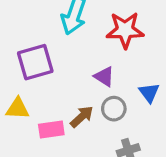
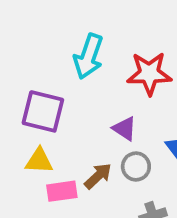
purple square: (35, 62) -> (43, 111), turned 30
yellow triangle: (18, 109) -> (39, 161), moved

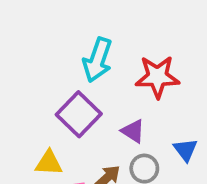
purple square: (43, 111) -> (79, 114), moved, turned 30

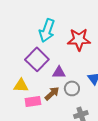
purple triangle: (133, 131) -> (59, 72), moved, turned -32

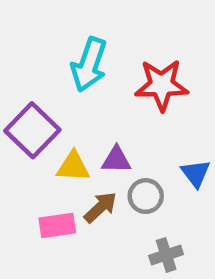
purple square: (37, 59) -> (32, 130), moved
yellow triangle: (21, 85) -> (73, 167), moved

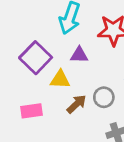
purple triangle: (116, 160) -> (79, 55), moved
pink rectangle: (57, 226) -> (31, 111), moved

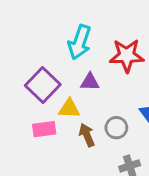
brown arrow: (77, 104) -> (87, 135), turned -70
pink rectangle: (31, 111) -> (44, 129), moved

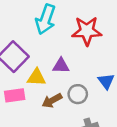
purple triangle: (90, 82) -> (61, 66), moved
brown arrow: (87, 135) -> (52, 101), turned -96

